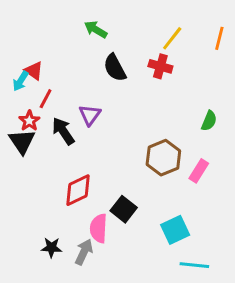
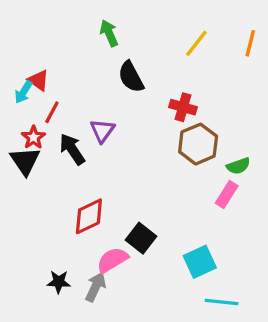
green arrow: (96, 29) -> (109, 33), turned 35
red cross: (160, 66) -> (183, 107), moved
green semicircle: (209, 121) -> (238, 166), moved, turned 48
brown hexagon: (163, 158) -> (198, 144), moved
pink semicircle: (99, 228) -> (112, 260), turned 56

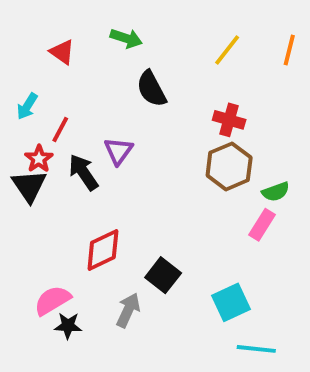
green arrow: (109, 33) -> (126, 38), turned 132
red triangle: (39, 80) -> (62, 52), moved
red cross: (183, 107) -> (229, 120), moved
pink semicircle: (112, 260) -> (52, 300), moved
gray arrow: (96, 287) -> (128, 310), moved

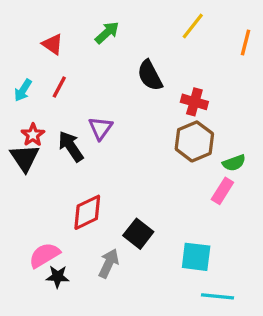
green arrow: (126, 38) -> (107, 33), turned -60
yellow line: (227, 50) -> (193, 26), moved
black semicircle: (151, 89) -> (150, 75), moved
red line: (60, 130) -> (59, 87), moved
cyan square: (231, 302) -> (196, 257), turned 32

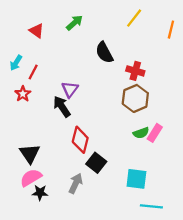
red line: (59, 87) -> (33, 72), moved
black arrow: (71, 146) -> (62, 106), moved
black triangle: (25, 158) -> (30, 154), moved
green semicircle: (234, 163) -> (141, 133), moved
red diamond: (87, 212) -> (80, 140), moved, turned -50

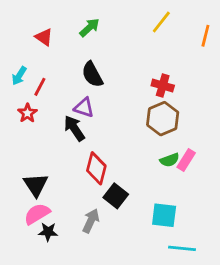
black semicircle: (104, 53) -> (92, 74), moved
purple triangle: (70, 89) -> (84, 108), turned -48

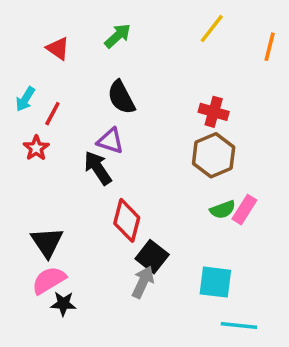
gray arrow: (91, 221) -> (143, 282), moved

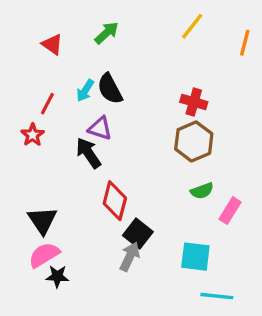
cyan arrow: (25, 99) -> (85, 90), moved
pink rectangle: (244, 210) -> (230, 211), moved

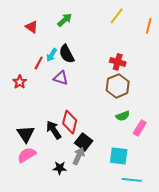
red line: (47, 104) -> (39, 63), moved
black arrow: (88, 153) -> (54, 130), moved
black star: (57, 276) -> (60, 168), moved

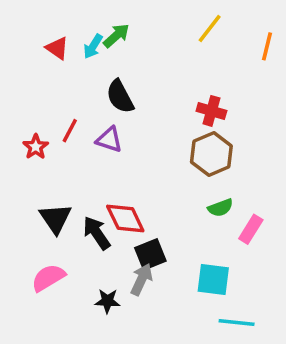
cyan arrow: (52, 55) -> (93, 46), moved
red line: (39, 63) -> (70, 131), moved
red diamond: (70, 122) -> (125, 219), turned -40
black triangle: (26, 134) -> (55, 219), moved
black square: (84, 142) -> (150, 254), turned 30

